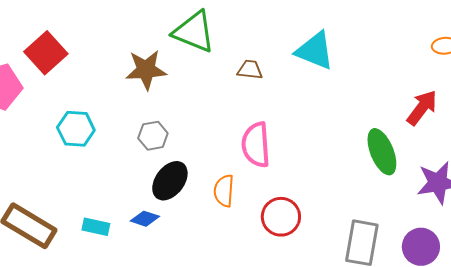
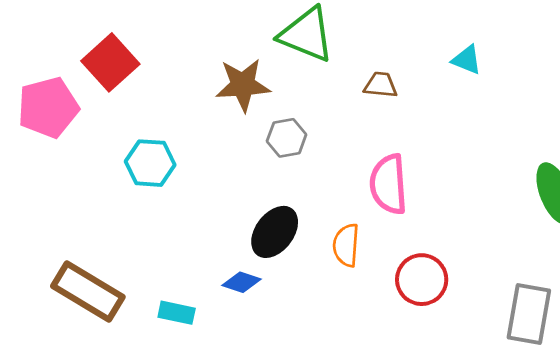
cyan triangle: (315, 51) -> (467, 60), size x0.6
gray hexagon: (153, 136) -> (287, 138), moved
cyan rectangle: (96, 227) -> (177, 313), moved

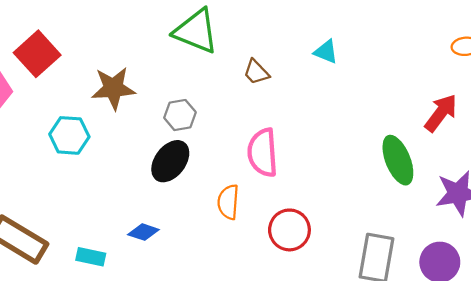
brown star: (243, 85) -> (113, 88), moved
brown trapezoid: (381, 85) -> (256, 72), turned -140
black ellipse: (275, 232) -> (170, 161), moved

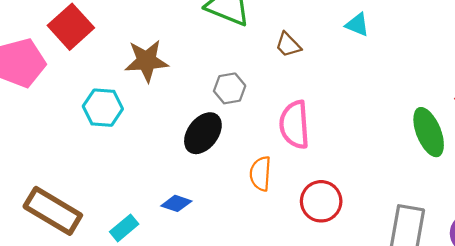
gray hexagon: (180, 115) -> (230, 88), moved
cyan rectangle: (91, 257) -> (124, 228), turned -52

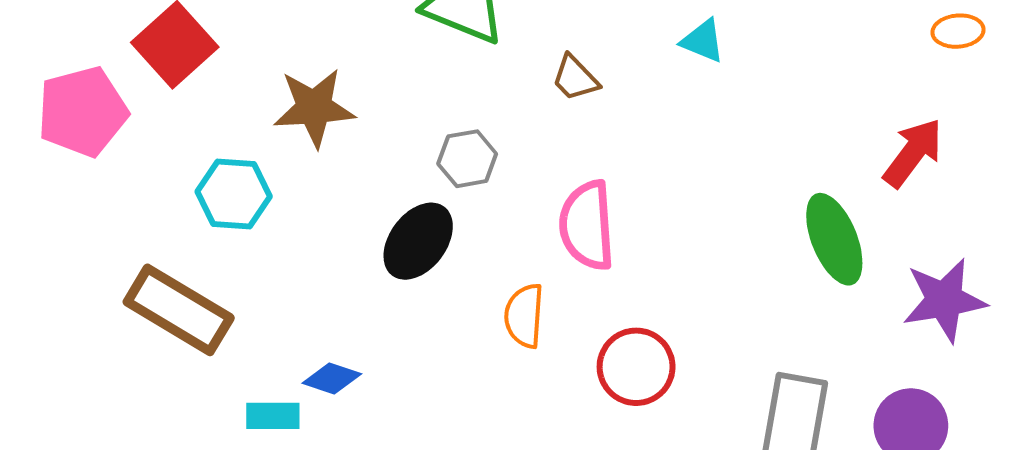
blue diamond: (176, 203) -> (332, 379), moved
brown rectangle: (53, 211) -> (179, 310), moved
cyan rectangle: (124, 228) -> (273, 416), turned 40

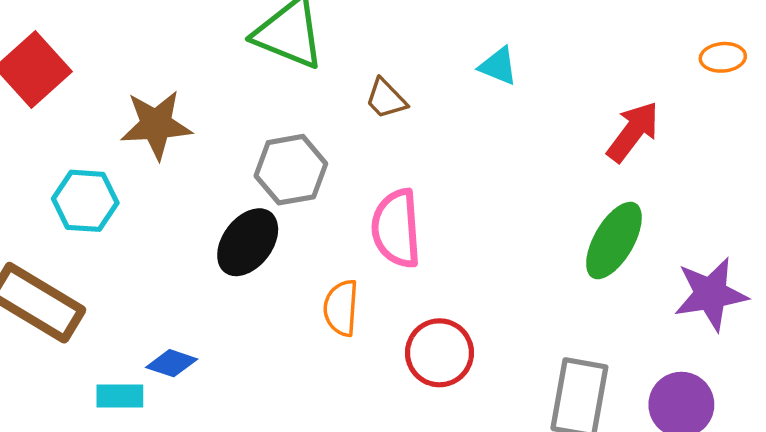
red arrow: (913, 153) -> (633, 132), moved
gray hexagon: (467, 159) -> (291, 170), size x1.4
green ellipse: (834, 239) -> (614, 241), turned 52

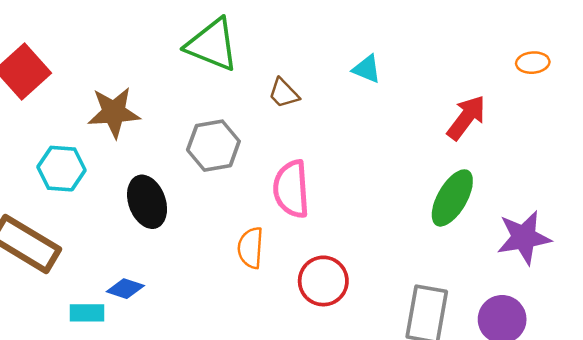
black ellipse: (248, 242) -> (147, 202), moved, turned -57

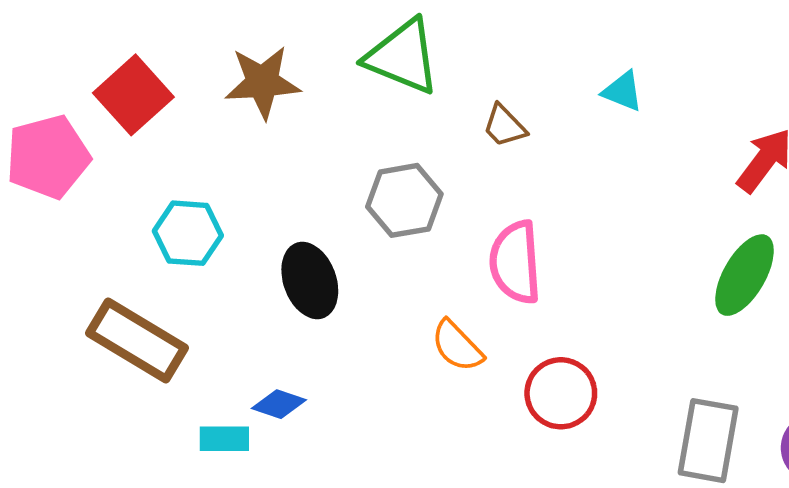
brown star: (114, 112) -> (263, 82), moved
orange semicircle: (250, 248) -> (457, 346), turned -48

